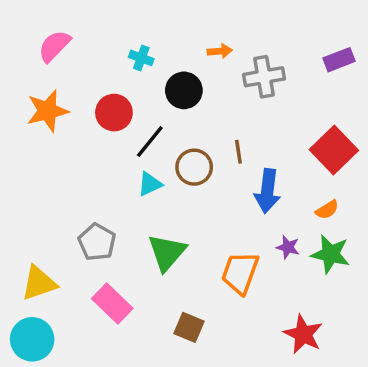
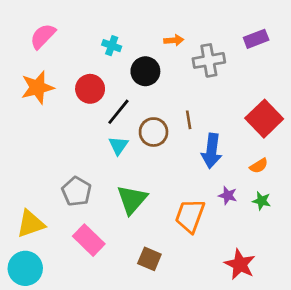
purple rectangle: (339, 60) -> (256, 39), moved
cyan triangle: (150, 184) -> (118, 146), turned -30
green star: (331, 254) -> (262, 201), size x0.6

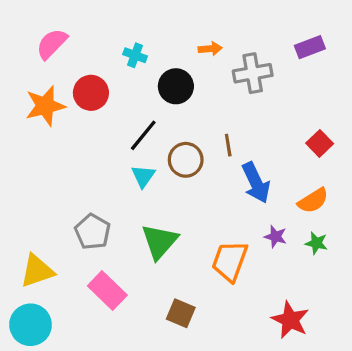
red circle: (90, 89) -> (91, 93), moved
red square: (264, 119) -> (320, 143), size x0.6
blue arrow: (212, 151) -> (256, 183), turned -32
orange semicircle: (259, 166) -> (313, 201), size x1.4

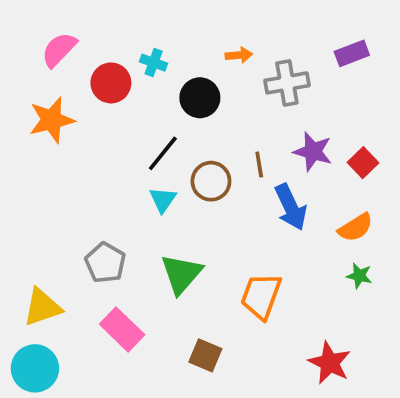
red circle: (91, 93) -> (111, 83), moved
purple star: (276, 237) -> (313, 152), moved, size x1.5

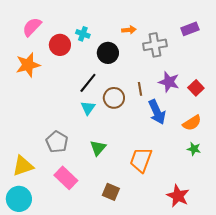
green triangle: (181, 274) -> (98, 148), size x0.7

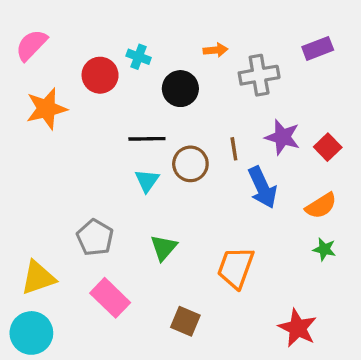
pink semicircle: (32, 27) -> (31, 45), moved
black line: (88, 83) -> (147, 139), turned 50

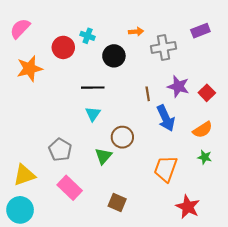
brown circle: (190, 164) -> (122, 137), moved
orange trapezoid: (236, 268) -> (166, 169), moved

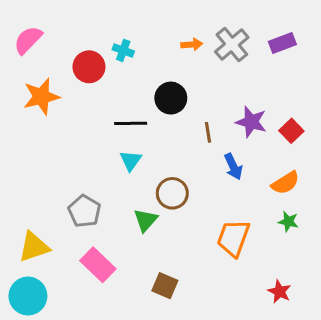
gray cross: (164, 47) -> (232, 44), moved, turned -30
black circle: (114, 56) -> (171, 98), moved
blue arrow: (166, 118) -> (233, 167), size x0.7
red star: (188, 207) -> (279, 292), moved, size x0.7

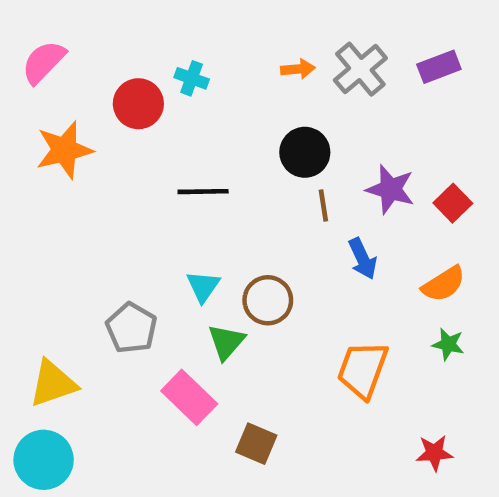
black circle: (171, 98) -> (305, 152), moved
cyan triangle: (131, 161) -> (203, 286), moved
pink rectangle: (98, 265) -> (189, 397), moved
red star: (279, 292) -> (434, 453), turned -30

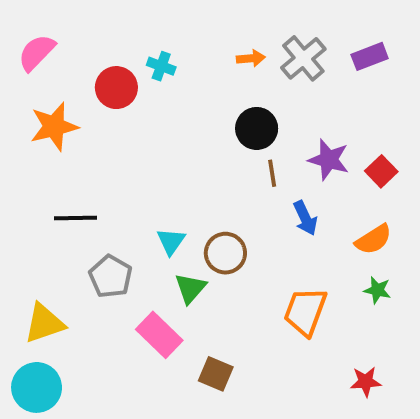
black line: (203, 192) -> (75, 218), moved

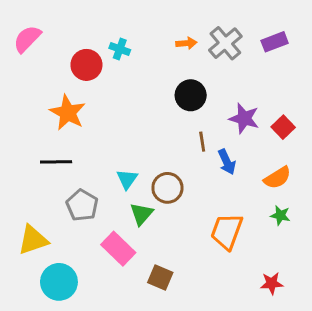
orange star: (54, 127) -> (68, 113), moved, turned -30
brown line: (272, 173) -> (202, 142), moved
cyan circle: (37, 387) -> (59, 282), moved

